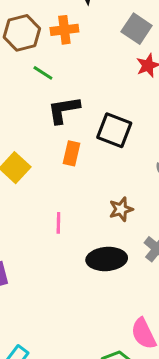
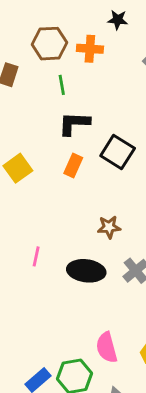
green line: (43, 73) -> (62, 85), turned 36
pink line: (58, 223) -> (36, 256), moved

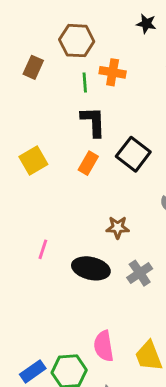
orange cross: (90, 49) -> (113, 72), moved
black L-shape: (74, 123) -> (93, 122), turned 80

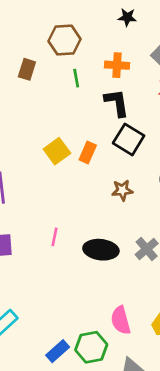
orange cross: (113, 72) -> (117, 65), moved
black L-shape: (93, 122) -> (117, 103), moved
yellow square: (33, 160) -> (57, 151), moved
brown star: (118, 227) -> (122, 190), moved

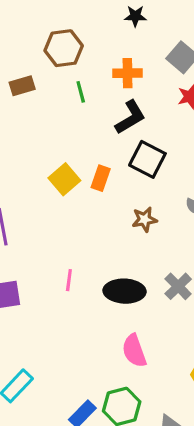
brown rectangle: (27, 69) -> (22, 86), turned 60
black L-shape: (117, 103) -> (130, 117), turned 72
pink semicircle: (121, 320) -> (134, 351), moved

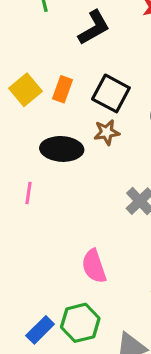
black square: (147, 159) -> (111, 93), moved
black ellipse: (125, 291) -> (62, 149), moved

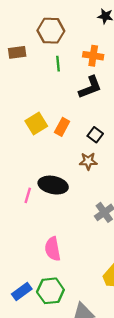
black square: (111, 93) -> (95, 135), size x0.6
black ellipse: (62, 149) -> (53, 185), moved
pink semicircle: (94, 266) -> (53, 249), moved

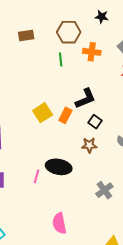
brown hexagon: (51, 31) -> (69, 32), moved
brown rectangle: (17, 52) -> (26, 35), moved
black L-shape: (90, 87) -> (85, 98), moved

